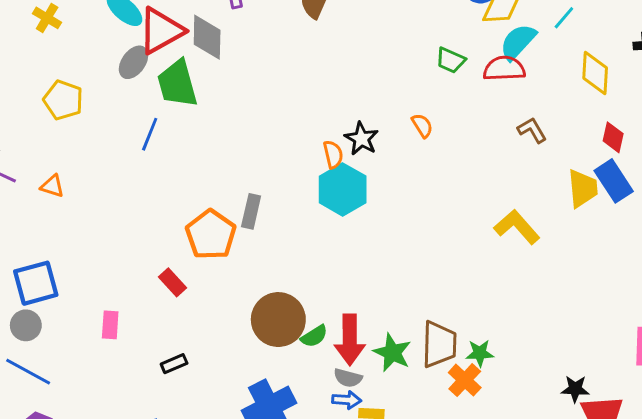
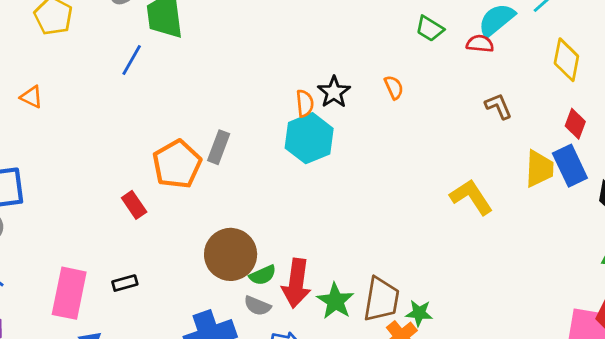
red semicircle: (504, 69) -> (480, 44), size x0.7
pink rectangle: (110, 325) -> (69, 293), moved, size x1.8
gray semicircle: (348, 378) -> (257, 306), moved

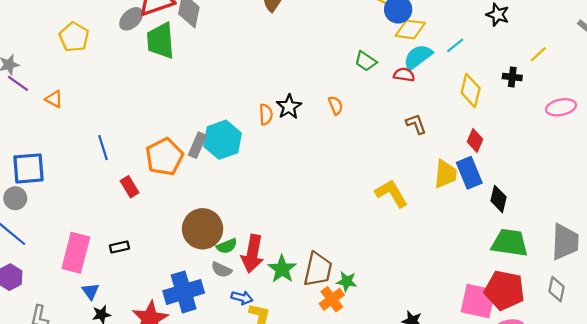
blue line: (132, 60) -> (103, 148), moved, turned -50
cyan hexagon: (309, 138) -> (223, 140), moved

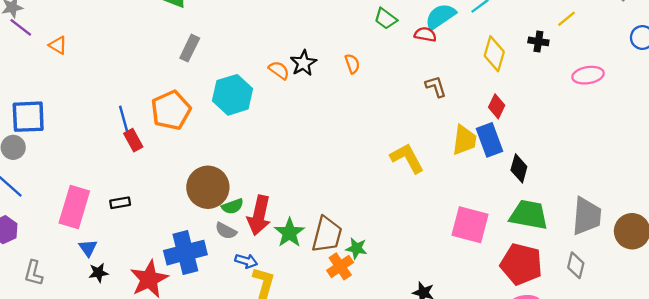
orange semicircle: (266, 114) -> (279, 70), turned -54
gray rectangle: (197, 145) -> (190, 48), moved
blue line: (103, 148) -> (124, 119), moved
pink square: (478, 301) -> (470, 225), moved

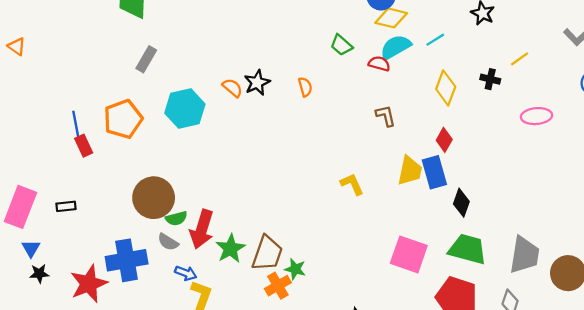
yellow L-shape: (407, 158) -> (352, 184), size x0.7

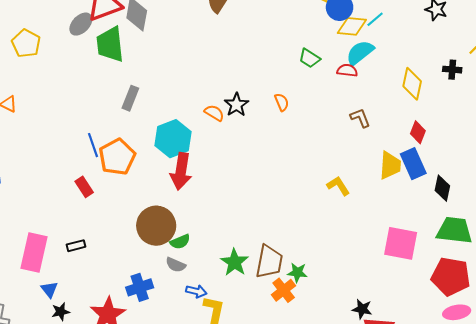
cyan line: (435, 40) -> (375, 19), moved
blue line: (76, 124) -> (93, 145), moved
red arrow: (202, 229) -> (181, 171), moved
blue cross: (127, 260) -> (140, 287), size x0.7

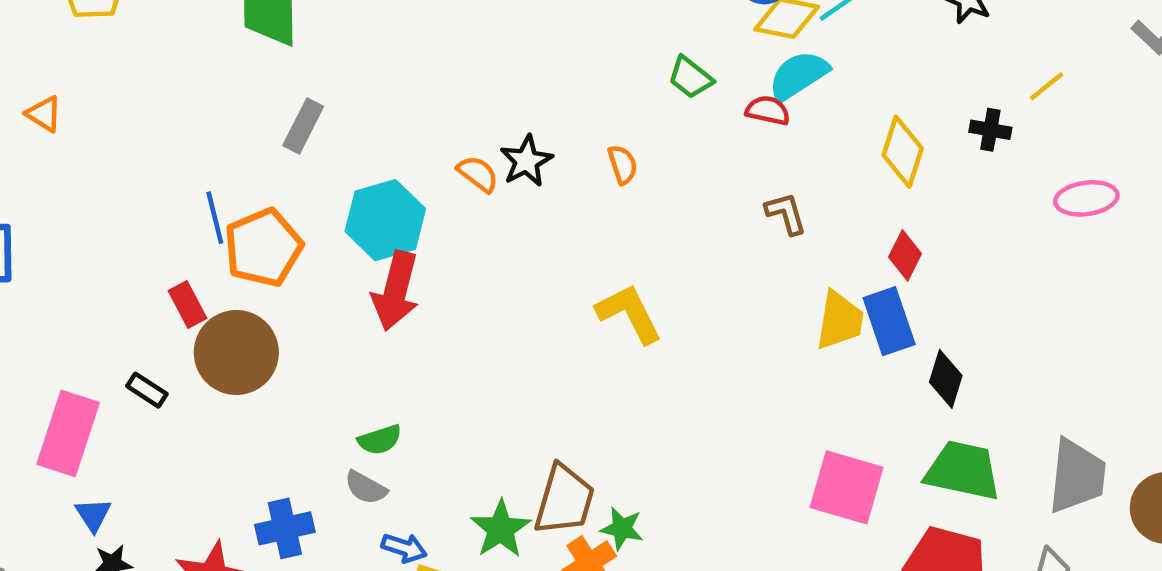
yellow L-shape: (338, 186) -> (629, 314), moved, size x1.4
brown circle: (156, 226) -> (236, 352), moved
black rectangle: (76, 246) -> (147, 390), moved, turned 42
green star: (235, 262) -> (501, 529), moved

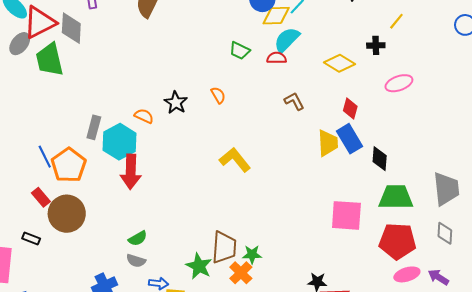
gray rectangle: (303, 126) -> (94, 127), moved
yellow diamond: (903, 152) -> (340, 63), turned -64
orange semicircle: (478, 174) -> (144, 116), moved
pink ellipse: (1086, 198) -> (399, 83), moved

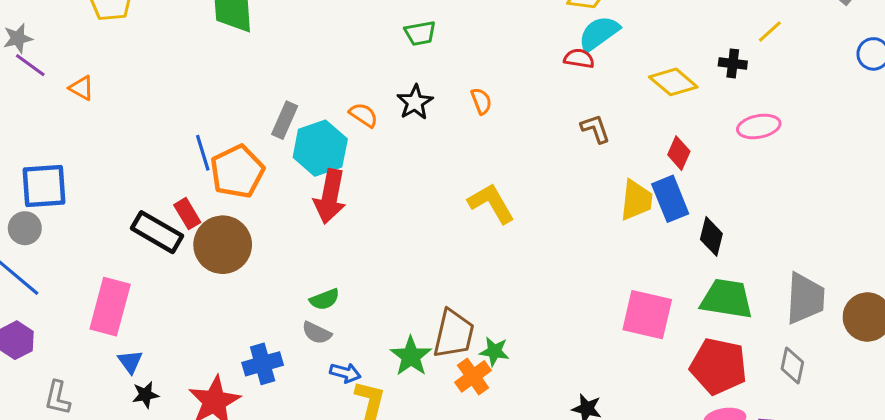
green trapezoid: (240, 51) -> (420, 33), moved, turned -45
black rectangle: (31, 239) -> (157, 232), moved, size x1.8

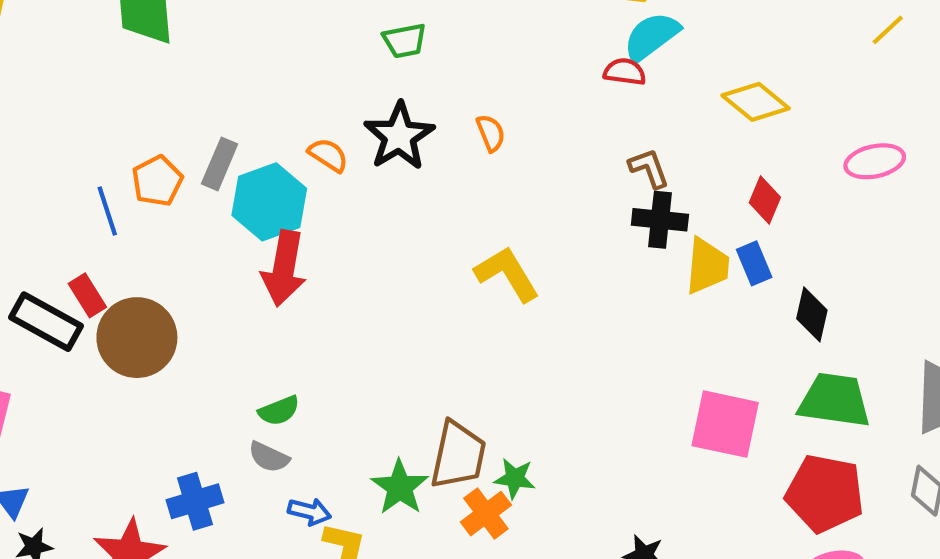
black cross: (733, 63) -> (660, 220), moved, size x1.4
black star: (415, 102) -> (399, 136), size x1.4
orange pentagon: (237, 172) -> (157, 181), moved, size x0.7
blue rectangle: (670, 199) -> (754, 263), size x0.7

